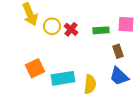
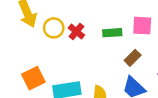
brown rectangle: (118, 51) -> (133, 58), turned 64

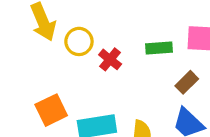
red cross: (76, 32) -> (110, 59), moved

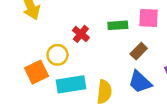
yellow circle: (79, 41) -> (57, 55), moved

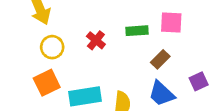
yellow circle: (57, 55) -> (52, 47), moved

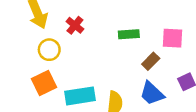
pink square: (171, 22) -> (172, 38), moved
red cross: (96, 40) -> (75, 25), moved

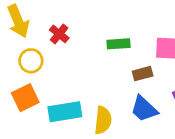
brown rectangle: (151, 61) -> (143, 74), turned 30

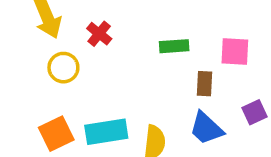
brown rectangle: (143, 74) -> (204, 84), turned -72
orange square: (25, 98) -> (56, 134), moved

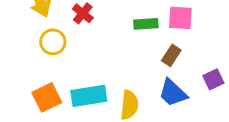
pink square: (235, 52) -> (180, 18), moved
brown rectangle: (204, 84) -> (171, 55), turned 30

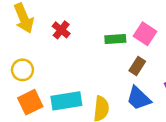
pink square: (180, 18) -> (145, 34), turned 30
yellow circle: (53, 42) -> (22, 70), moved

